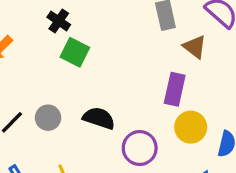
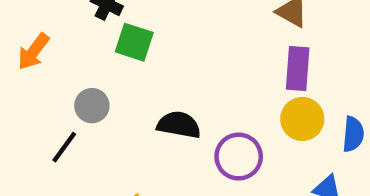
purple rectangle: (175, 89) -> (298, 69), moved
gray circle: (48, 118) -> (92, 106), moved

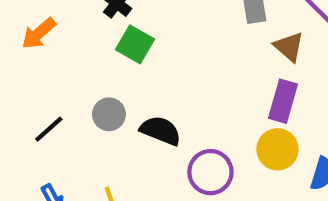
gray circle: (92, 106) -> (109, 114), moved

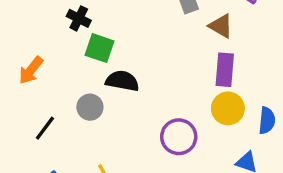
orange arrow: (39, 33) -> (31, 70), moved
black semicircle: (161, 131) -> (122, 81), moved

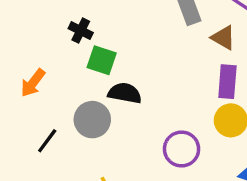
gray circle: (90, 107) -> (92, 120), size x1.4

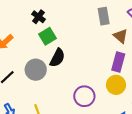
green square: (102, 60) -> (47, 36), turned 30
black semicircle: (125, 93) -> (57, 58), turned 96

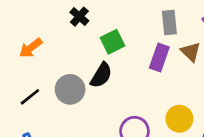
green square: (47, 36) -> (112, 42), moved
purple rectangle: (118, 62) -> (159, 58), moved

